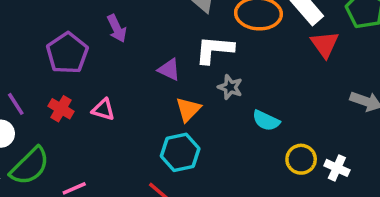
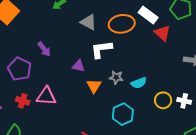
gray star: (230, 87) -> (116, 77), moved
pink triangle: (103, 110) -> (46, 96), size x1.5
cyan semicircle: (266, 121) -> (139, 83), turned -35
cyan hexagon: (180, 152) -> (123, 114), moved

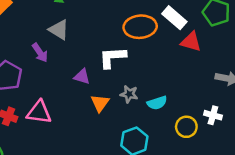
gray triangle: (88, 22) -> (59, 30), moved
red triangle: (162, 33) -> (191, 42), turned -30
white cross: (184, 101) -> (213, 115), moved

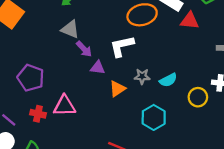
purple arrow: (40, 53) -> (84, 49), moved
orange triangle: (100, 103) -> (117, 89), turned 30

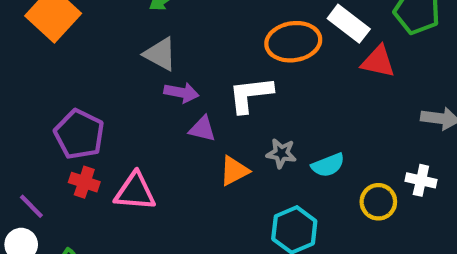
purple arrow: (84, 49) -> (181, 92), turned -42
red cross: (38, 114) -> (84, 182), moved

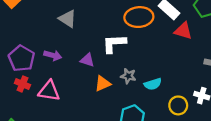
purple arrow: (181, 92) -> (53, 55), moved

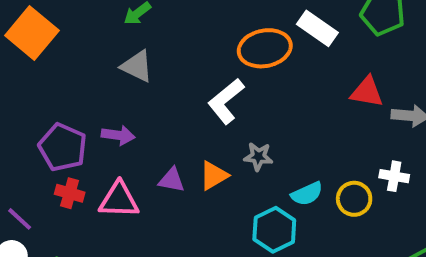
red triangle: (183, 31) -> (367, 92), moved
white L-shape: (114, 44) -> (226, 101), turned -30
purple triangle: (87, 60) -> (172, 180), moved
cyan semicircle: (153, 84) -> (307, 194), moved

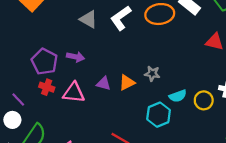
white L-shape: (226, 101) -> (121, 18), moved

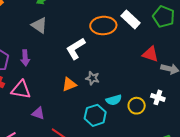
white L-shape: (121, 18) -> (76, 49), moved
purple arrow: (76, 57) -> (25, 58), turned 70
purple triangle: (104, 84) -> (38, 113), moved

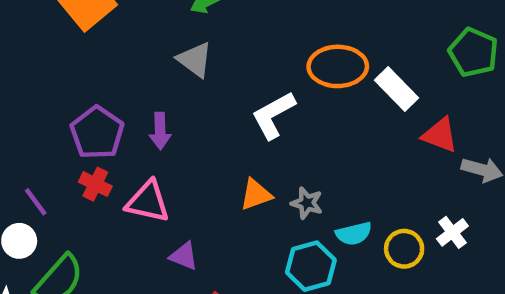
white rectangle: (131, 19) -> (396, 89), moved
gray star: (92, 78) -> (307, 203), moved
white cross: (158, 97) -> (452, 232), turned 32

